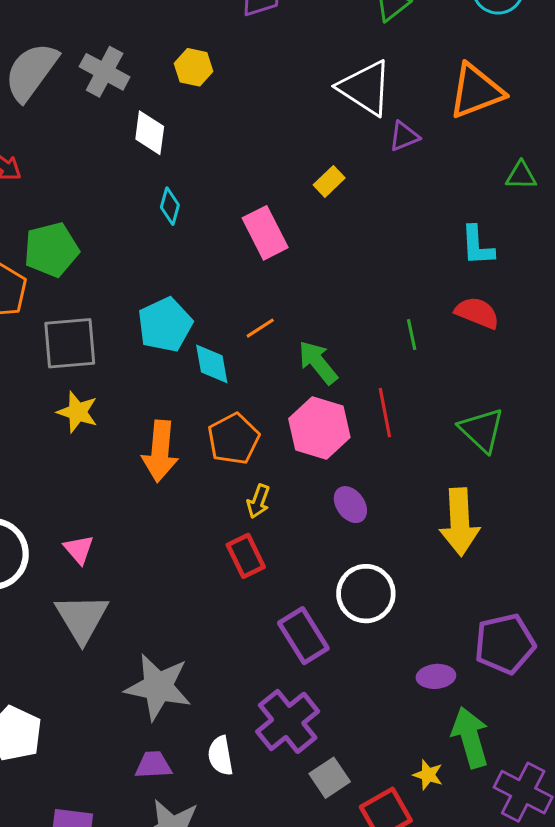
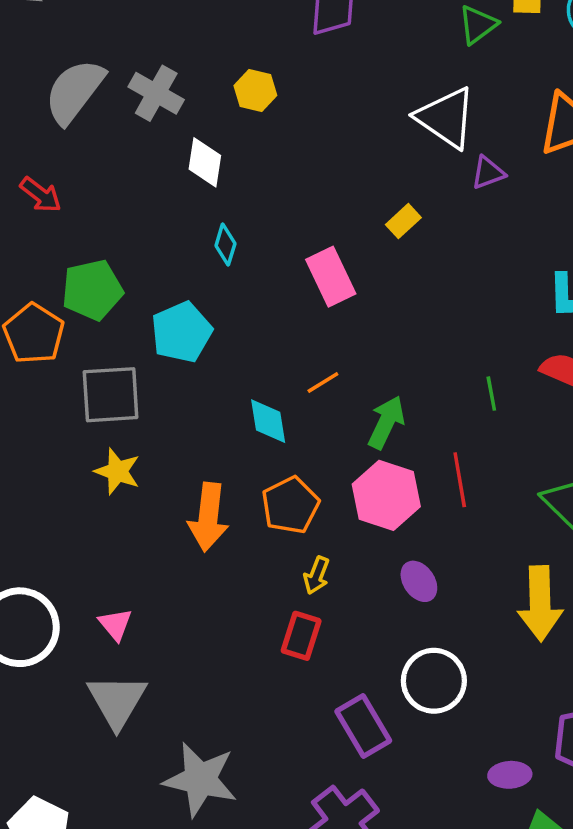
cyan pentagon: (165, 325) -> (182, 332), moved
green arrow: (318, 362) -> (386, 422), turned 63
red rectangle: (246, 556) -> (301, 636), turned 42

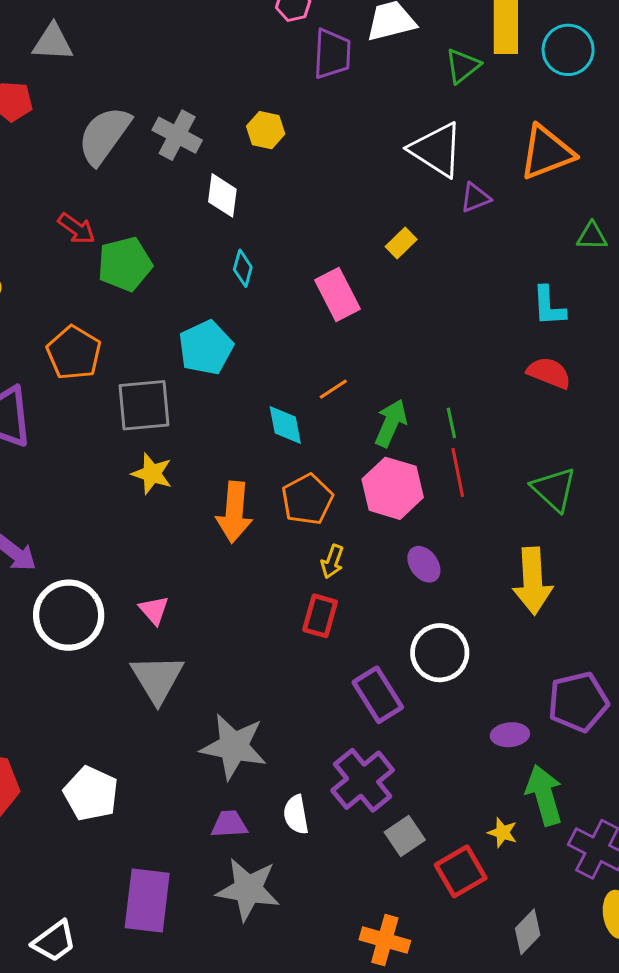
green pentagon: (92, 290) -> (125, 264), moved
green line: (491, 394) -> (451, 423), moved

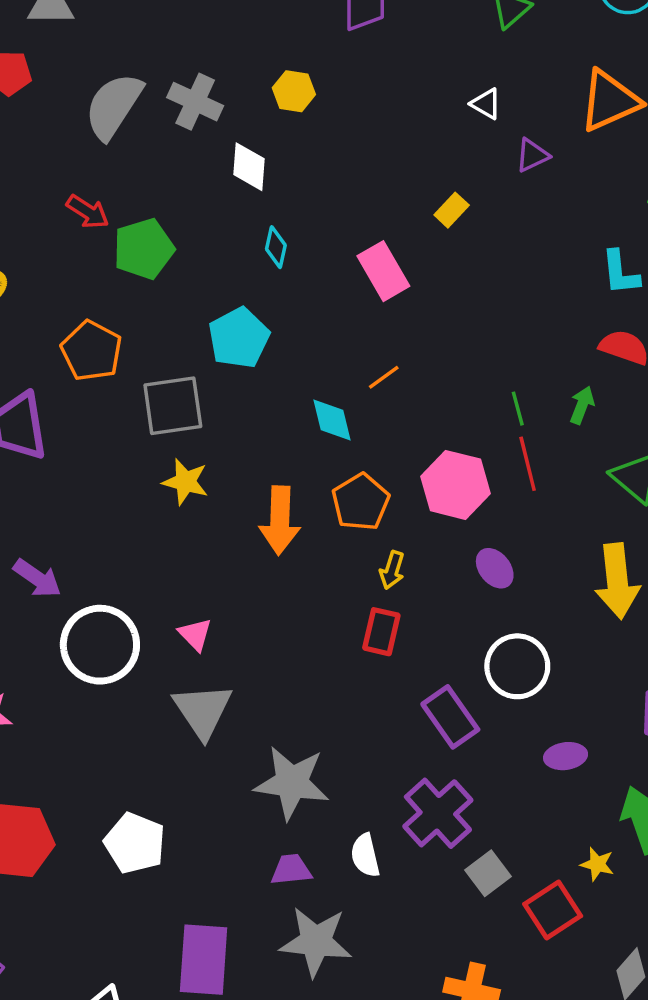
white triangle: (436, 150) -> (486, 104), size x0.5
green arrow: (391, 423) -> (582, 405), moved, size x0.7
purple ellipse: (510, 735) -> (566, 756), moved

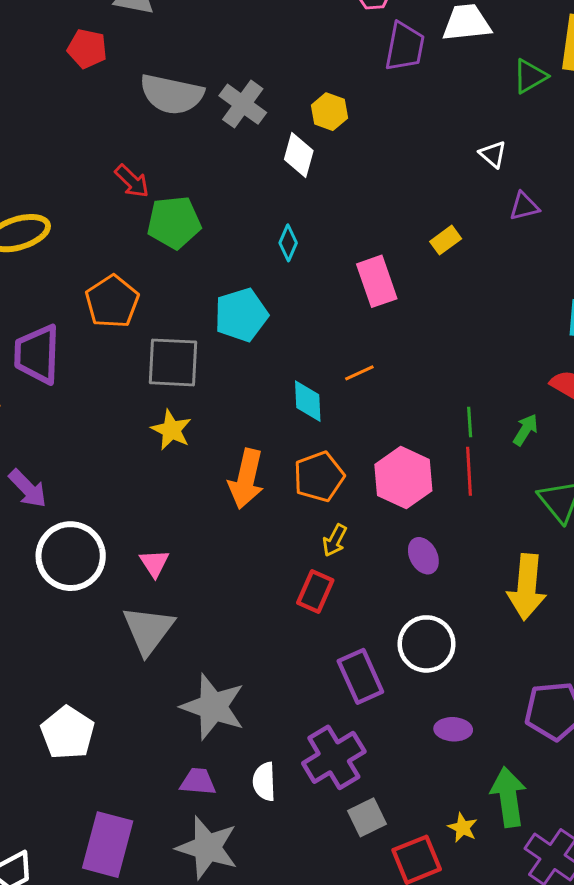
gray semicircle: (114, 106) -> (172, 94), turned -122
white diamond: (249, 167) -> (299, 155), moved

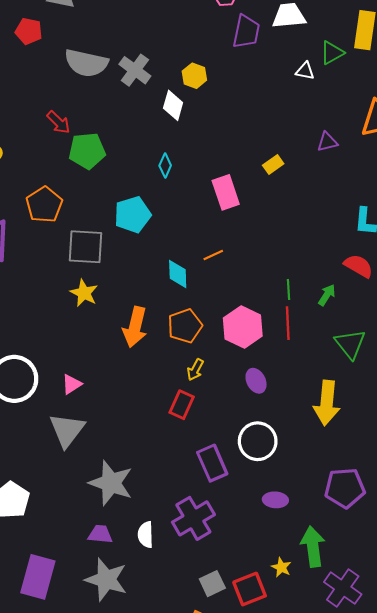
white triangle: (493, 154) -> (305, 71), moved, turned -30
pink triangle: (154, 563) -> (72, 384), turned 30
gray square: (367, 817) -> (212, 584), moved

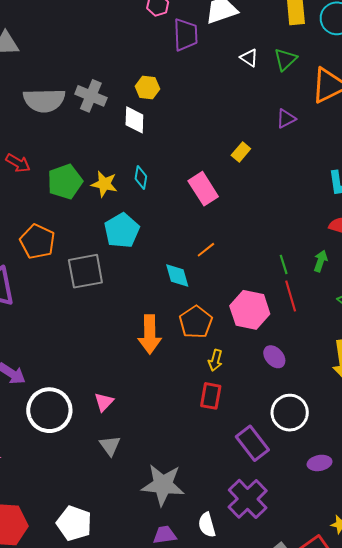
green triangle: (332, 53) -> (285, 59), moved
white triangle: (305, 71) -> (249, 58), turned 36
red arrow: (59, 122) -> (18, 163), moved
yellow star: (84, 293) -> (104, 184), moved
gray triangle: (67, 430) -> (110, 446), size x0.6

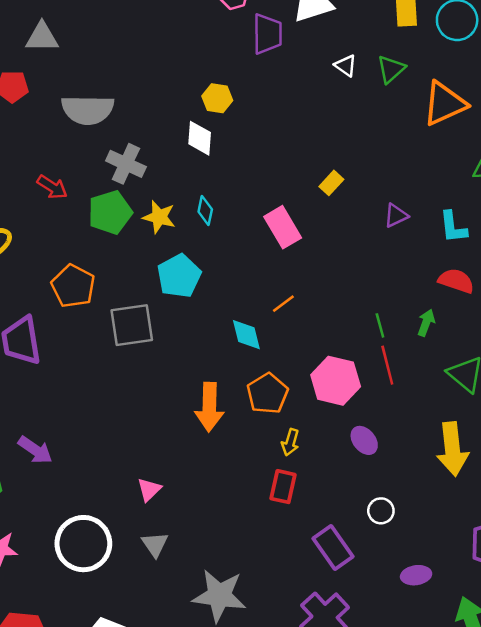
gray cross: (91, 96) -> (126, 164), moved
purple triangle: (286, 119) -> (396, 215), moved
white circle: (49, 410) -> (83, 544), moved
white circle: (290, 413) -> (381, 511), size x0.6

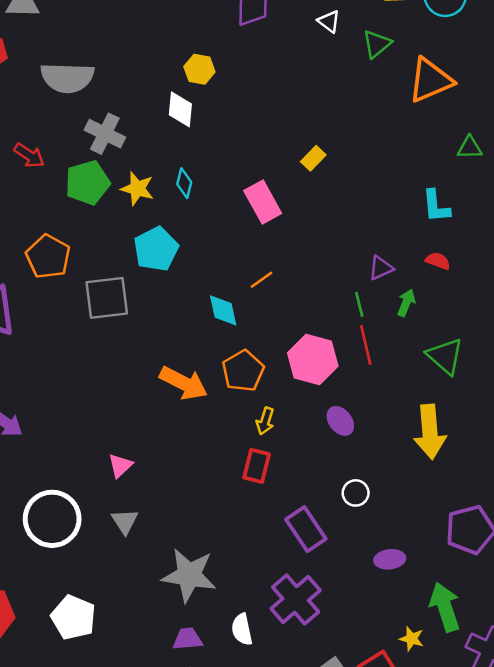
white triangle: (346, 66) -> (329, 21), moved
purple triangle: (396, 215) -> (381, 268), moved
red semicircle: (456, 281) -> (438, 261), size x0.7
orange arrow: (209, 407) -> (184, 383), turned -66

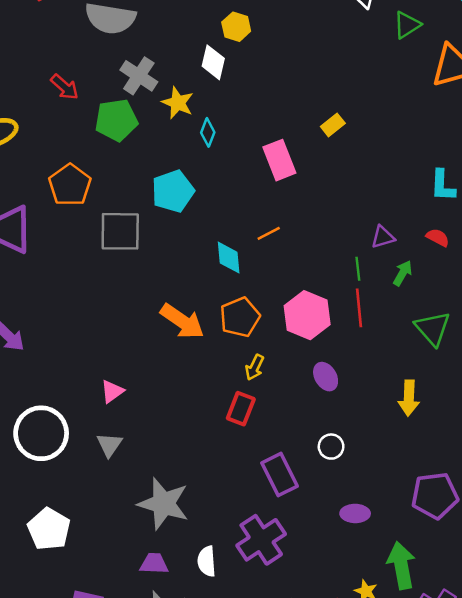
yellow star: (137, 189) -> (178, 103), moved
yellow arrow: (430, 432) -> (409, 398), size x0.7

